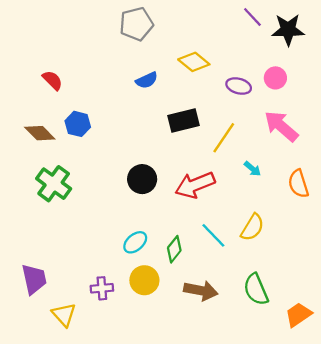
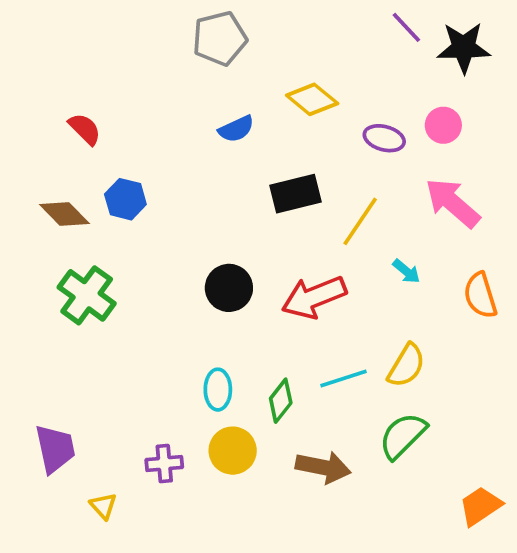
cyan line: (213, 235) -> (344, 378), turned -64
cyan ellipse: (135, 242) -> (218, 390), turned -50
green semicircle: (256, 289) -> (403, 436), moved, turned 68
yellow triangle: (64, 315) -> (103, 506), size x0.7

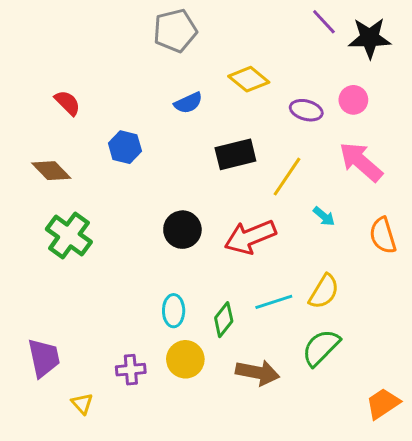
blue hexagon: (125, 199) -> (125, 147), moved

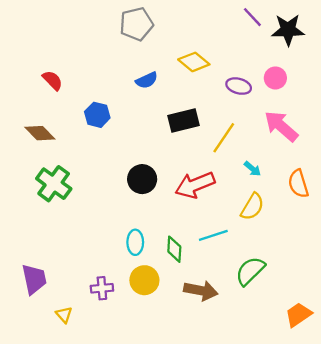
yellow semicircle: (324, 292) -> (252, 207), moved
green diamond: (224, 320) -> (174, 249), turned -35

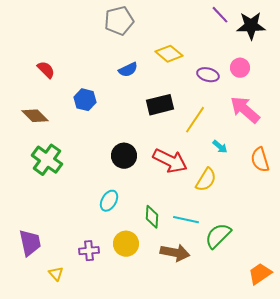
red arrow: (195, 185) -> (170, 161), turned -132
yellow semicircle: (252, 207) -> (206, 180), moved
cyan line: (213, 235) -> (186, 220), moved, turned 30
cyan ellipse: (135, 242) -> (109, 201), moved, turned 30

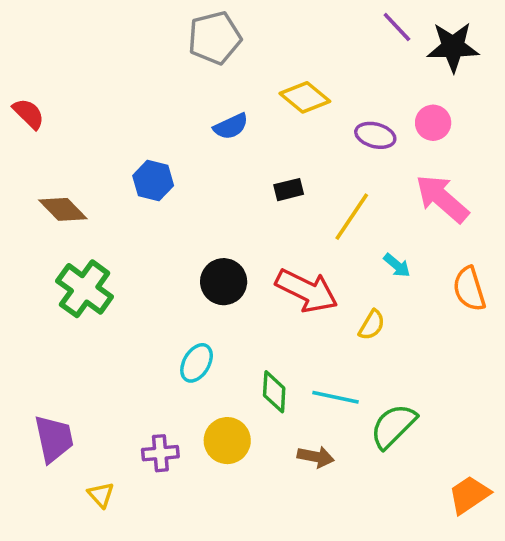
red semicircle: (46, 70) -> (29, 114), moved
black rectangle: (160, 105) -> (289, 190), size x0.6
yellow semicircle: (206, 180) -> (372, 325), size x0.7
brown arrow: (175, 253) -> (316, 457), size x0.7

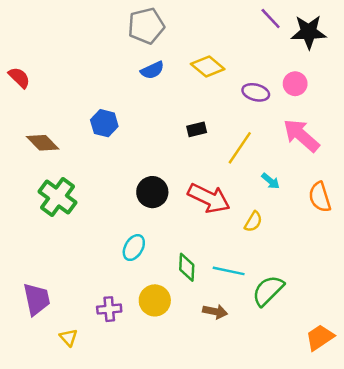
blue semicircle: (231, 126) -> (152, 70), moved

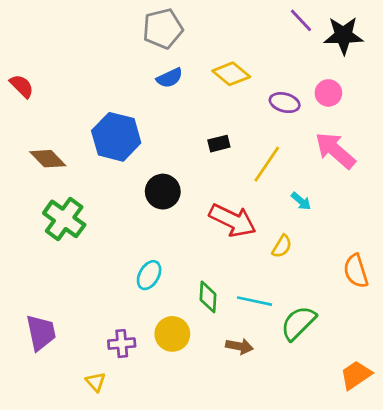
blue hexagon: (104, 123) -> (116, 137), size x1.6
black circle: (152, 192) -> (163, 192), moved
orange semicircle: (320, 197) -> (356, 271), moved
yellow triangle: (69, 337) -> (96, 382), moved

